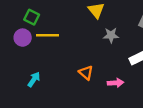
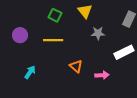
green square: (32, 17) -> (55, 15), moved
yellow line: (48, 35) -> (53, 40), moved

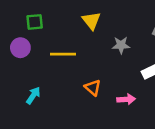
yellow triangle: (85, 11) -> (91, 21), moved
green square: (55, 15) -> (35, 22), moved, turned -32

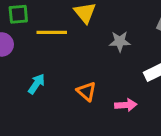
yellow line: (63, 54) -> (52, 32), moved
cyan arrow: (33, 95) -> (37, 84), moved

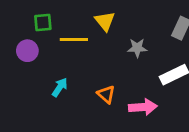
pink arrow: (126, 105) -> (143, 107), size x1.4

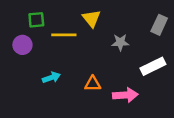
cyan arrow: (60, 87) -> (51, 78), turned 36
orange triangle: (106, 94) -> (93, 84), turned -42

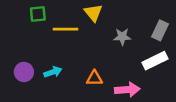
gray rectangle: (159, 25) -> (160, 30), moved
purple circle: (22, 45) -> (24, 72), moved

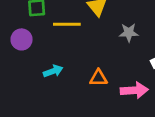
purple circle: (24, 72) -> (22, 39), moved

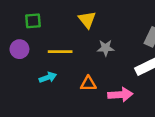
yellow line: (67, 24) -> (60, 52), moved
gray star: (129, 33) -> (106, 48), moved

